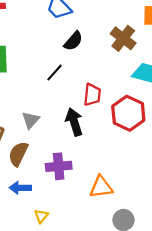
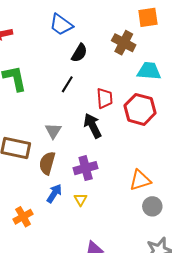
orange triangle: (101, 187) -> (140, 180), moved
blue arrow: (20, 188) -> (54, 193), turned 132
yellow triangle: (41, 216) -> (81, 199), moved

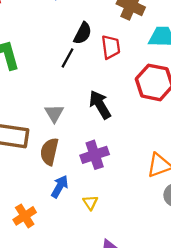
black semicircle: (79, 53) -> (83, 33), moved
red trapezoid: (105, 98) -> (111, 47), moved
yellow triangle: (81, 199) -> (90, 203), moved

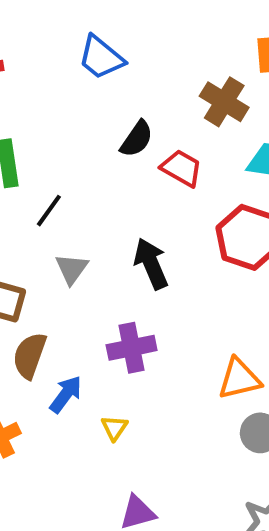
red trapezoid: (111, 47) -> (181, 168), turned -60
black line: (67, 58) -> (49, 211), moved
brown semicircle: (49, 152) -> (30, 355), moved

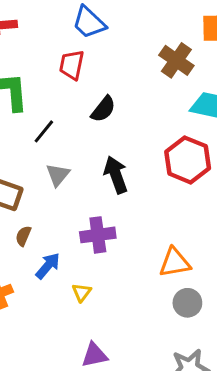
black semicircle: (137, 139) -> (103, 109), moved
red trapezoid: (181, 168) -> (72, 65), moved, turned -112
brown semicircle: (30, 355) -> (23, 236), size x0.6

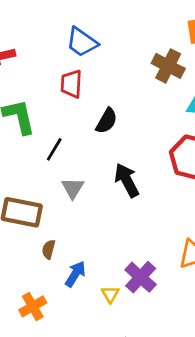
purple cross: (98, 235) -> (141, 277), moved, turned -32

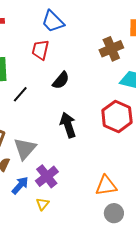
brown cross: (168, 66) -> (111, 49), turned 30
gray triangle: (73, 188) -> (25, 149), moved, size x1.4
purple cross: (141, 277) -> (47, 176), moved

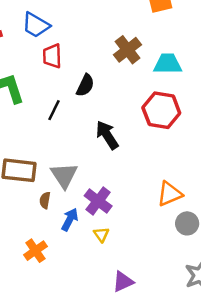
blue trapezoid: (53, 21) -> (36, 25), moved
brown cross: (111, 49) -> (128, 50), moved
black line: (20, 94) -> (54, 110), moved

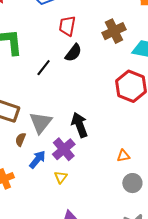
red trapezoid: (52, 56) -> (67, 26), moved
black arrow: (107, 135) -> (80, 125), moved
orange triangle: (170, 194) -> (123, 156), size x0.6

